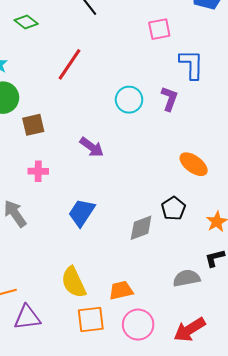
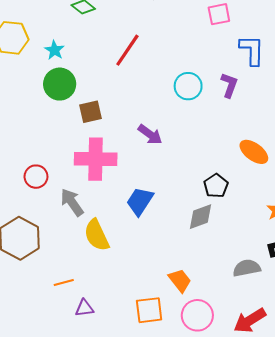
pink cross: (38, 171) -> (96, 159), size x2.0
black pentagon: (173, 209) -> (216, 186), moved
yellow semicircle: (74, 282) -> (97, 235), moved
orange trapezoid: (121, 290) -> (180, 280), turned 65
purple triangle: (27, 317) -> (84, 308), size x0.7

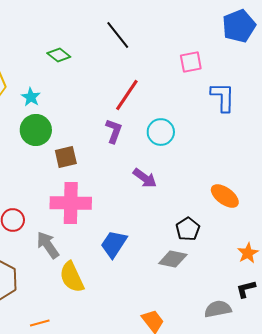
red line: (127, 50) -> (127, 95), moved
purple L-shape: (229, 85) -> (114, 131), moved
purple arrow: (150, 134) -> (145, 178), moved
gray diamond: (200, 217) -> (173, 259), turned 32

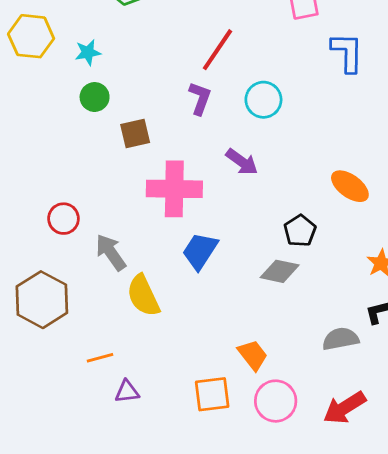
cyan star: (31, 97) -> (88, 52), turned 30
green circle: (36, 130) -> (95, 97), size x0.7
pink cross: (71, 203) -> (174, 189), moved

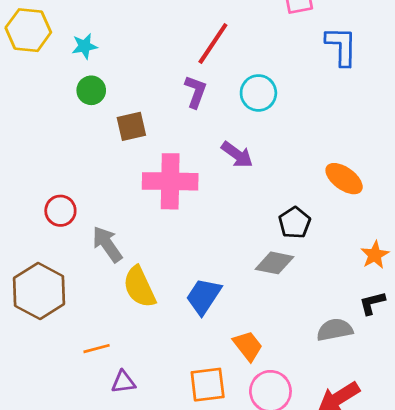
blue trapezoid: (200, 251) -> (204, 296), moved

